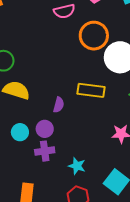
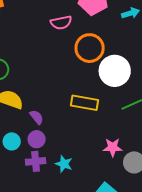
purple semicircle: (59, 105) -> (37, 117), moved, turned -56
cyan star: (77, 166) -> (64, 164), moved

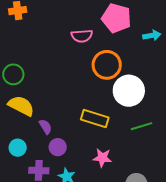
purple circle: (37, 139) -> (58, 147), moved
pink star: (113, 147) -> (102, 158), moved

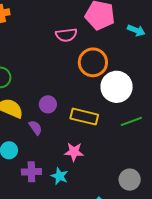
cyan arrow: (152, 35) -> (136, 30), turned 36
purple circle: (58, 147) -> (48, 104), moved
pink star: (102, 158) -> (74, 152), moved

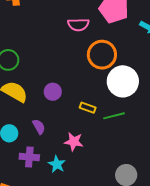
yellow rectangle: (84, 117) -> (88, 108), size x0.6
green line: (131, 121) -> (114, 116), moved
purple semicircle: (35, 128) -> (39, 127), moved

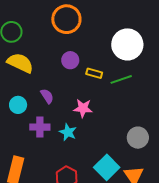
orange circle: (102, 55) -> (66, 19), moved
purple circle: (53, 92) -> (70, 60), moved

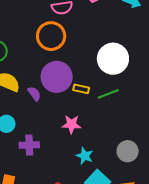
purple circle: (70, 60) -> (57, 77), size x1.8
purple semicircle: (47, 96) -> (34, 94), moved
cyan star: (68, 132) -> (85, 156), moved

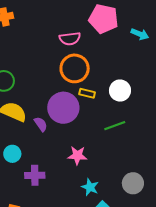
orange circle: (51, 36) -> (75, 68), moved
white circle: (113, 59) -> (120, 91), size x0.7
yellow rectangle: (81, 89) -> (87, 93), moved

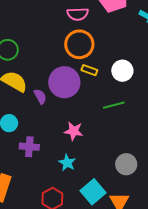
cyan star: (90, 187) -> (67, 163), moved

